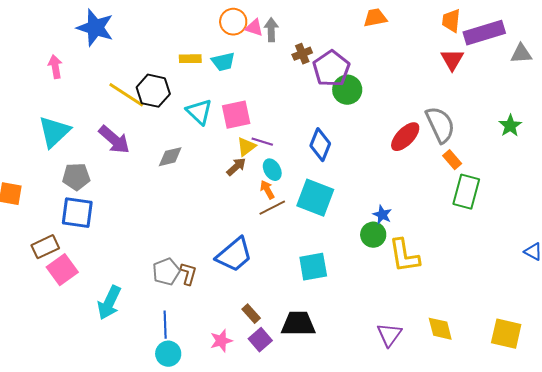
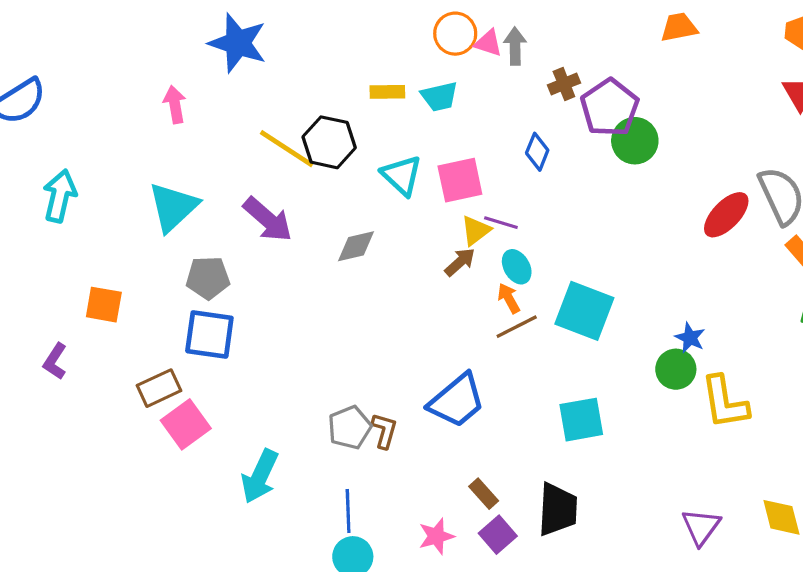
blue diamond: (320, 145) -> (537, 152), moved, size x0.7
black trapezoid: (298, 324) -> (558, 509), turned 93

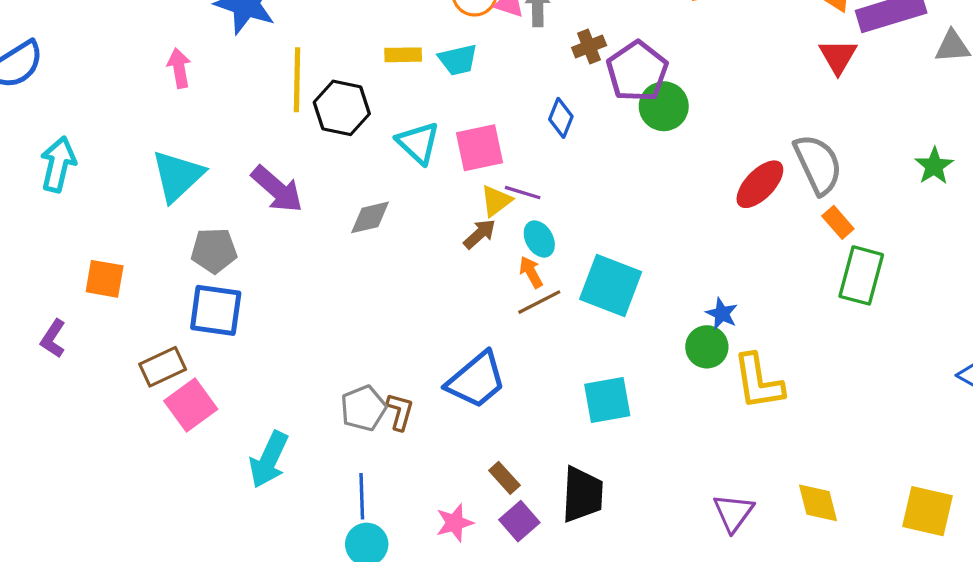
yellow line: (287, 149) -> (297, 80), moved, turned 58

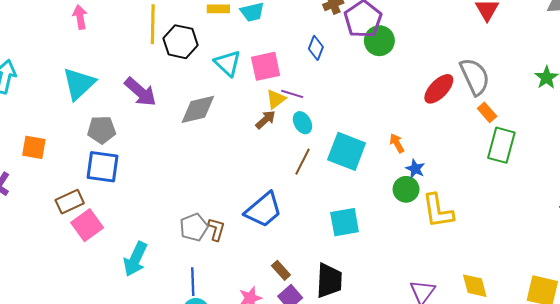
gray diamond: (370, 217) -> (198, 109), size x1.4
orange arrow: (531, 272) -> (397, 143), moved
brown line: (539, 302) -> (302, 162), turned -36

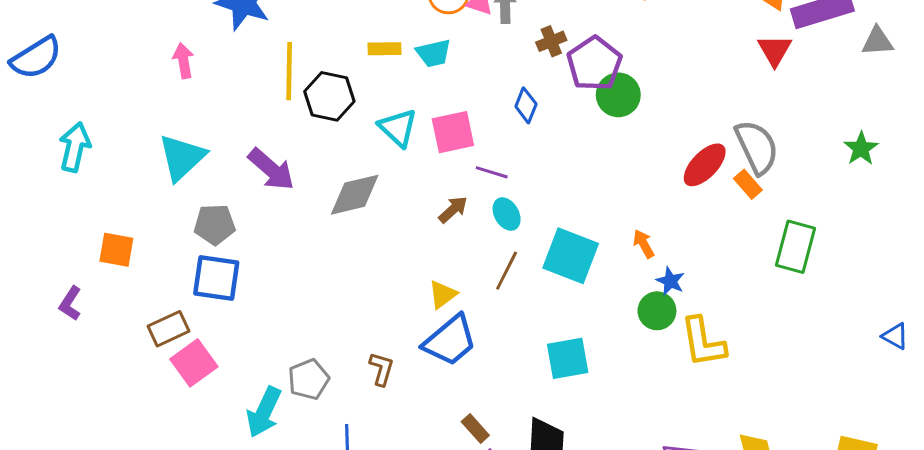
yellow triangle: (276, 99) -> (443, 294), moved
orange rectangle: (487, 112) -> (748, 184), moved
gray pentagon: (194, 227) -> (309, 379), moved

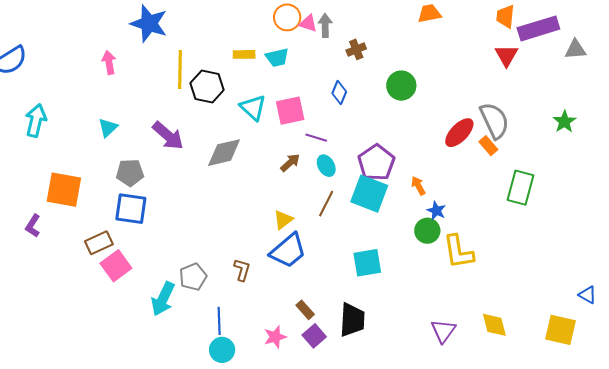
purple pentagon: (594, 64) -> (376, 163), moved
cyan triangle: (182, 157) -> (108, 128), size x0.6
orange square: (116, 250) -> (64, 190), size x1.5
blue triangle: (895, 336) -> (588, 295), moved

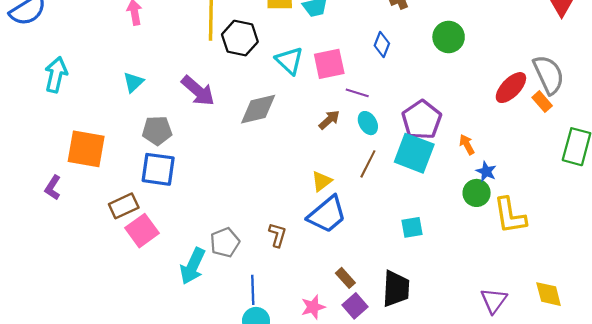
cyan square: (367, 263) -> (412, 227), size x0.7

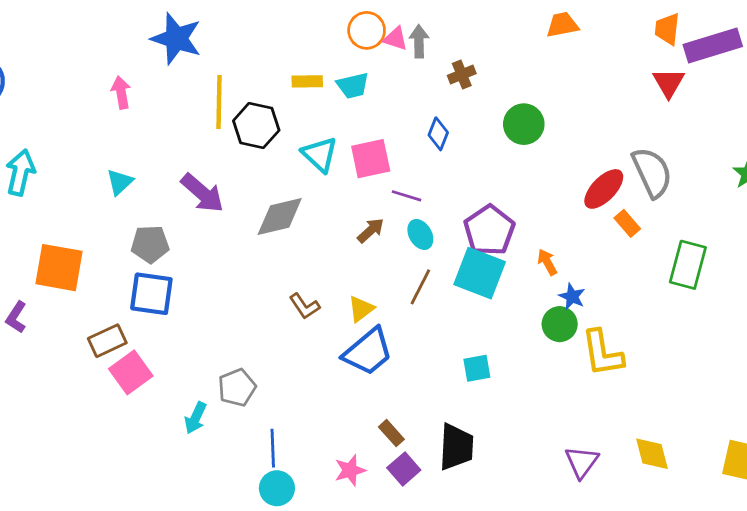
orange rectangle: (542, 102) -> (627, 223), moved
brown L-shape: (278, 235) -> (304, 306), moved, turned 130
cyan arrow: (193, 266) -> (196, 418), size x0.7

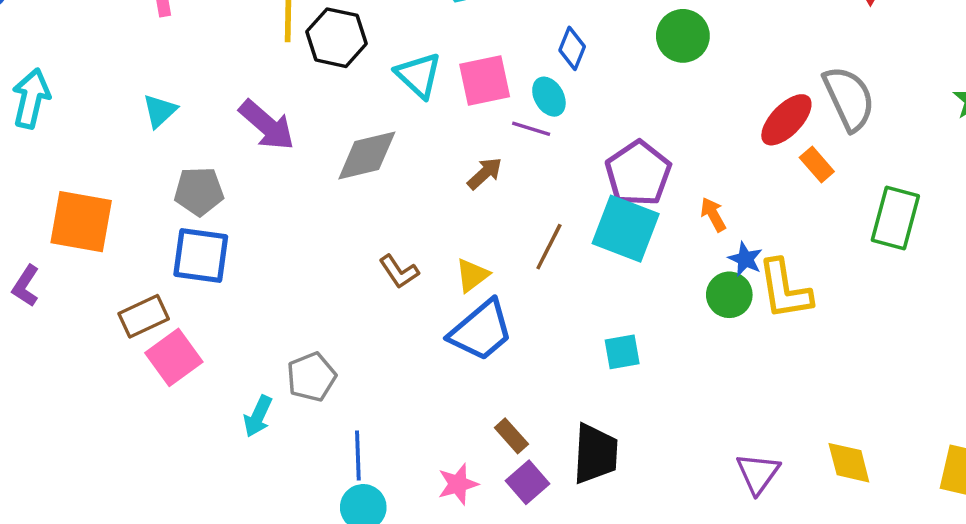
cyan ellipse: (420, 234) -> (549, 97), moved
yellow L-shape: (602, 353) -> (785, 289), moved

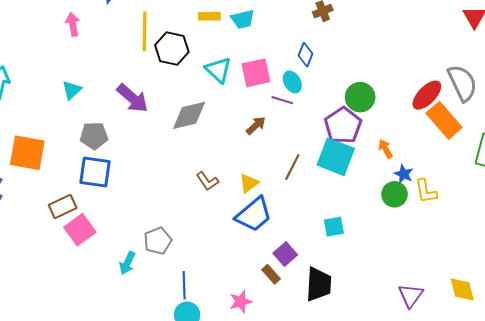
green circle: (683, 36) -> (360, 97), moved
orange rectangle: (817, 164) -> (444, 120), size x1.8
yellow L-shape: (785, 289) -> (426, 191), size x0.7
purple square: (528, 482) -> (285, 254), moved

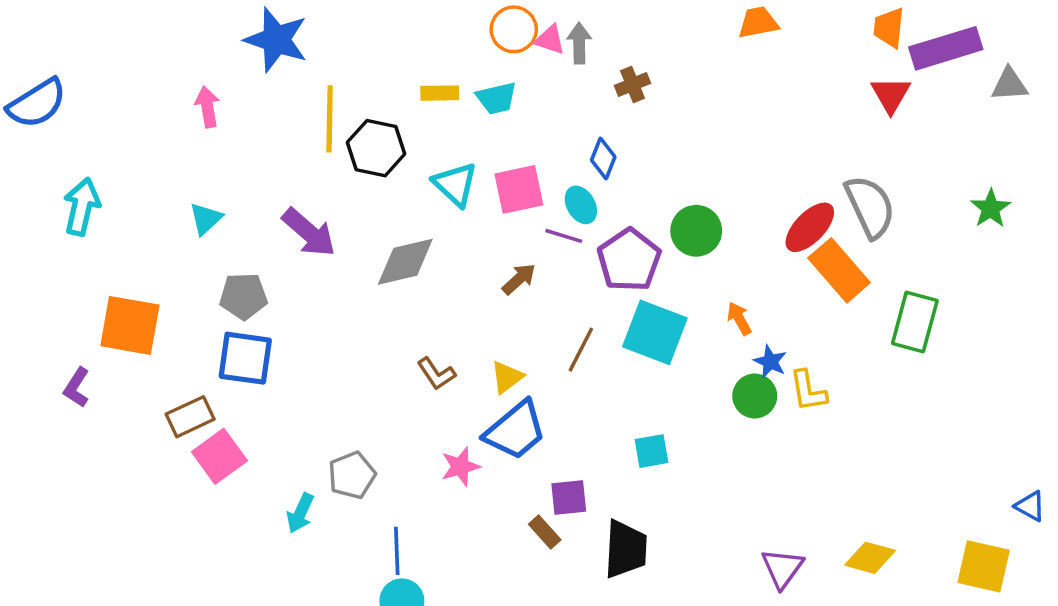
purple pentagon: (343, 125) -> (629, 260), moved
purple square: (285, 254) -> (569, 498), turned 35
yellow diamond: (462, 289) -> (870, 558), turned -60
pink star: (241, 302) -> (460, 467), moved

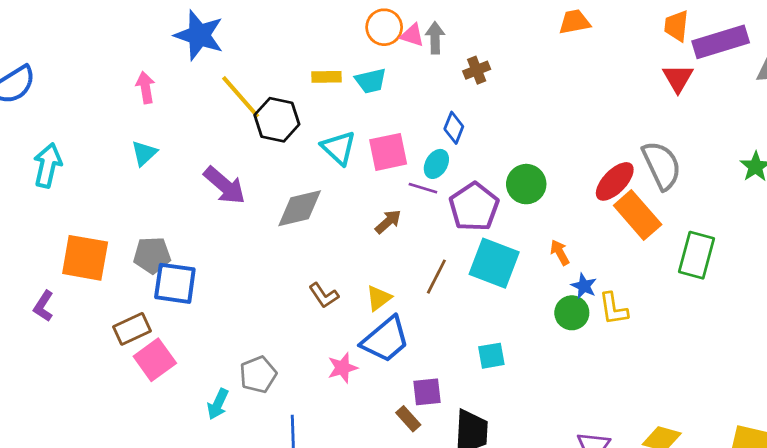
yellow line: (330, 119) -> (241, 97), turned -42
cyan ellipse: (581, 205) -> (436, 164), turned 60
cyan triangle: (206, 219) -> (144, 153), moved
gray pentagon: (244, 296) -> (152, 255), moved

